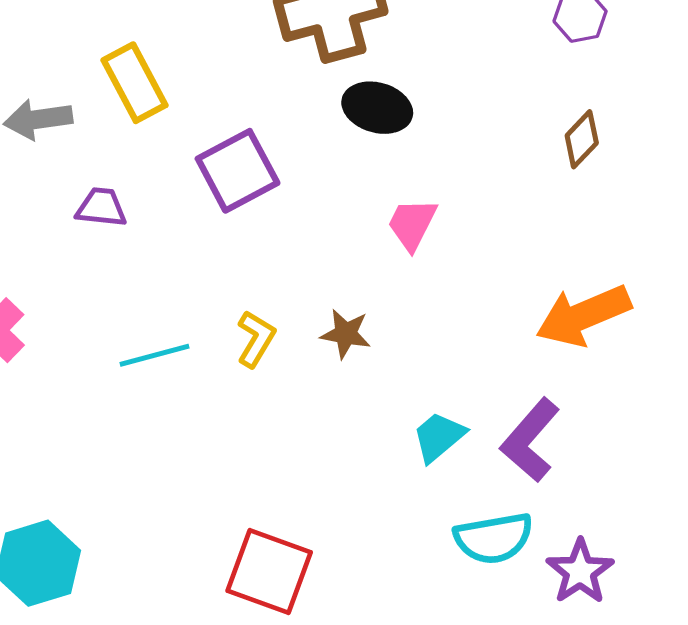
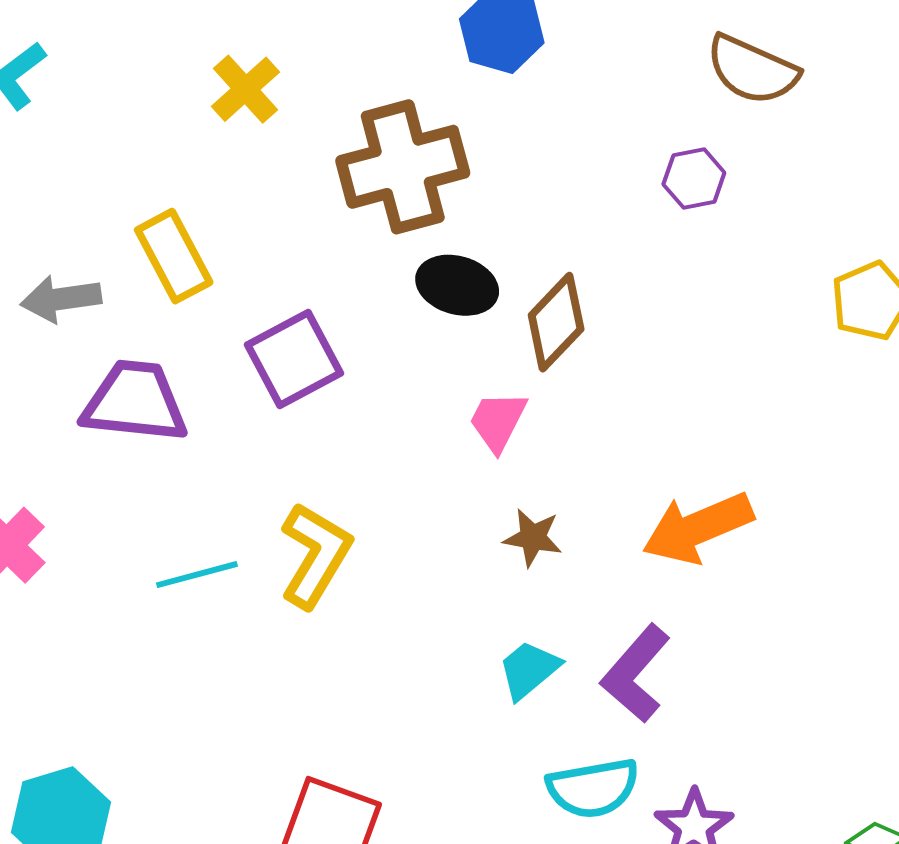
brown diamond: (582, 139) -> (556, 322), moved, size x1.4
purple trapezoid: (101, 207) -> (135, 402), size x1.8
brown star: (346, 334) -> (533, 538), moved
yellow L-shape: (256, 339) -> (315, 555), size x1.6

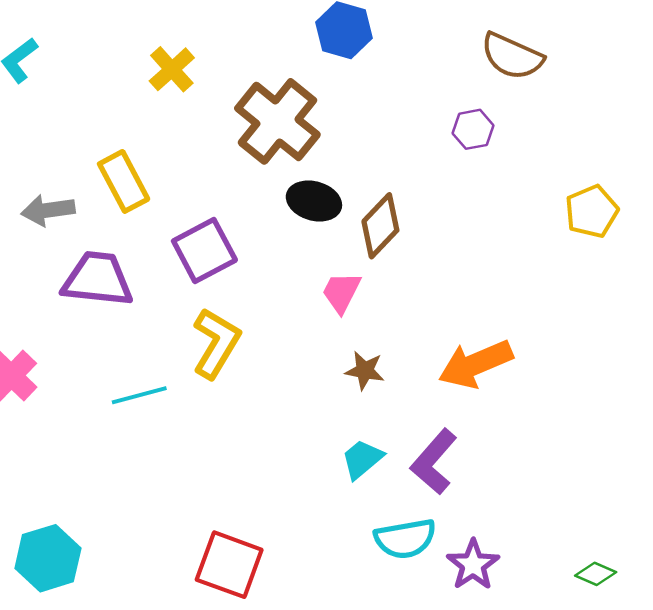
brown cross: (403, 167) -> (277, 121), turned -36
yellow L-shape: (315, 555) -> (216, 343), moved

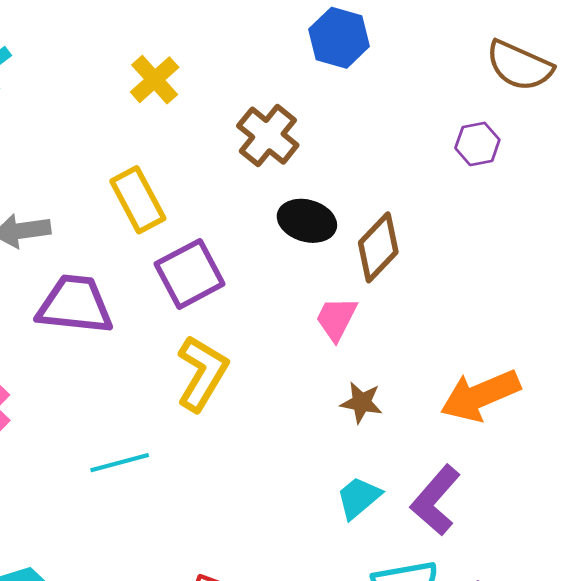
brown cross: (277, 121) -> (268, 136), size x0.7
yellow rectangle: (124, 181) -> (138, 200), moved
cyan line: (139, 395) -> (120, 463), moved

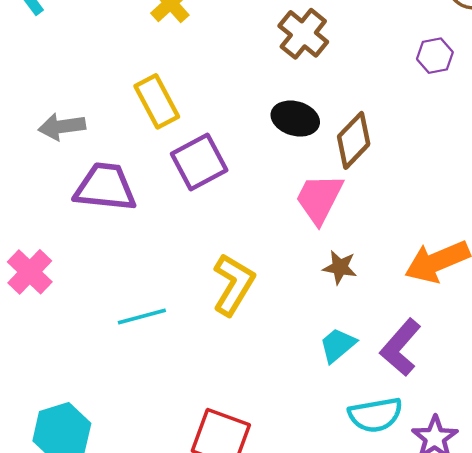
brown cross: (268, 136) -> (303, 34), moved
pink trapezoid: (336, 319) -> (319, 199), size x1.4
yellow L-shape: (202, 373) -> (233, 284), moved

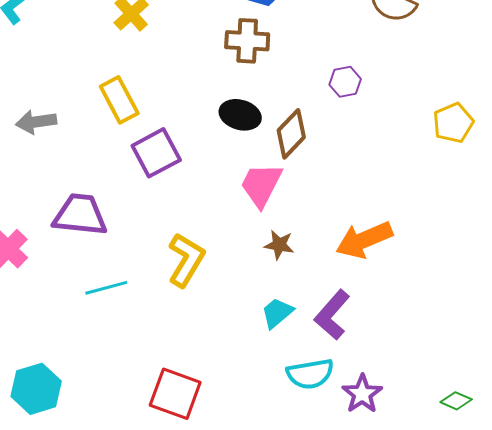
brown cross: (303, 34) -> (247, 41), turned -36
purple hexagon: (435, 56) -> (345, 82), moved
purple trapezoid: (105, 187) -> (80, 215), moved

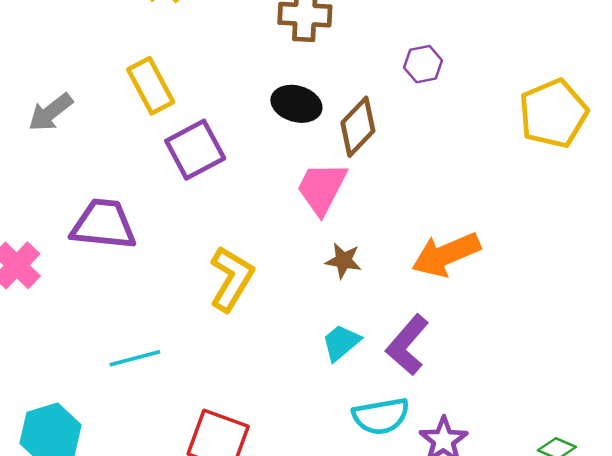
gray arrow: (36, 122) -> (51, 112), turned -30
yellow pentagon: (453, 123) -> (553, 113), size x1.4
cyan line: (106, 288) -> (135, 358), moved

